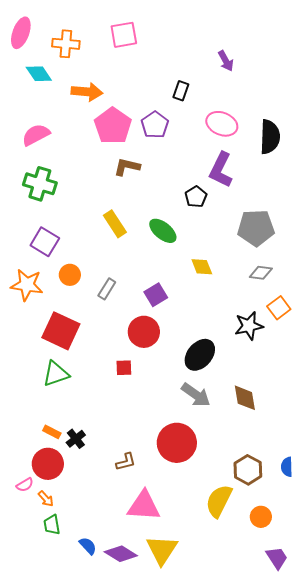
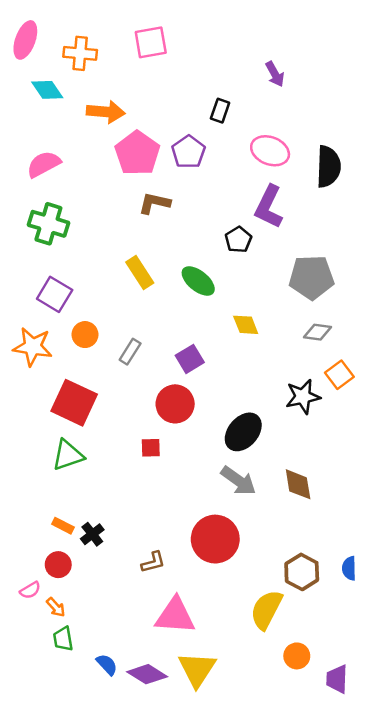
red circle: (48, 464) -> (58, 565), size x0.7
orange circle: (261, 517) -> (297, 656), moved
purple trapezoid: (277, 558) -> (337, 679), turned -145

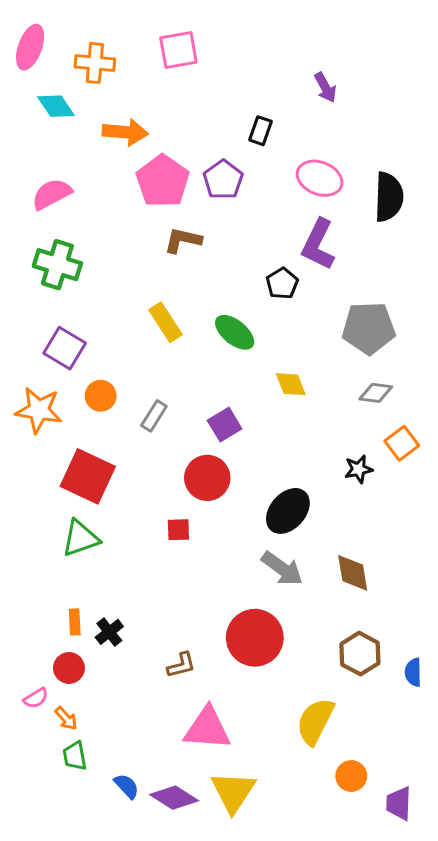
black star: (303, 397) -> (358, 469), size x0.7
orange rectangle: (63, 526) -> (75, 622), turned 60
brown hexagon: (302, 572) -> (360, 654), moved

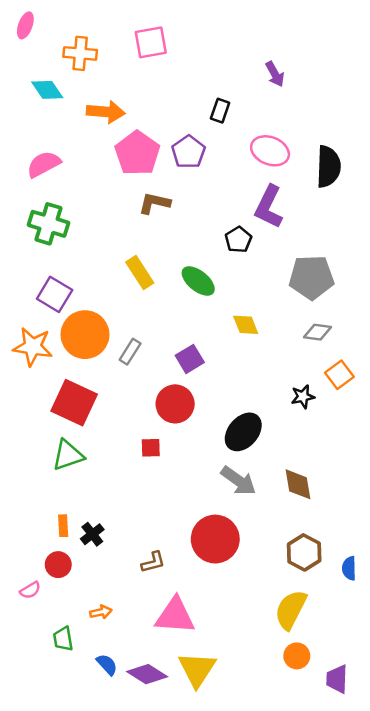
pink ellipse: (30, 47) -> (25, 25), moved, size x0.7
orange circle: (101, 396) -> (85, 335), size x1.8
orange arrow: (66, 718) -> (101, 612), moved, turned -60
yellow semicircle: (315, 721) -> (291, 610), moved

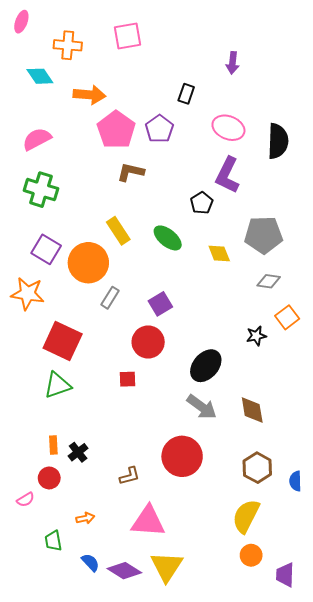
purple arrow: (275, 74) -> (233, 63), turned 35
yellow diamond: (246, 325) -> (219, 253), moved
orange circle: (85, 335) -> (88, 263), moved

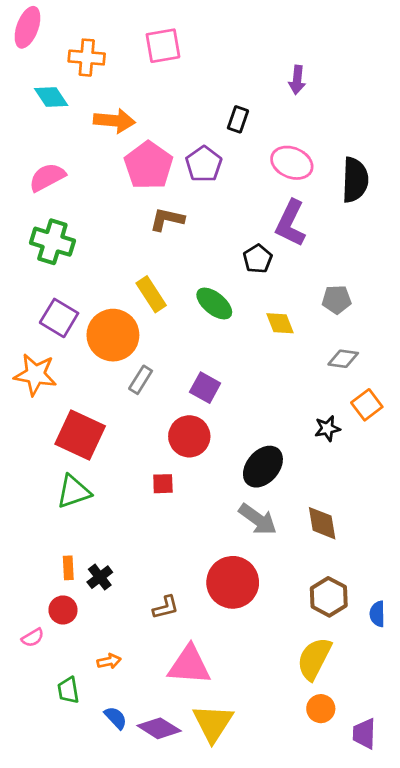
pink ellipse: (21, 22) -> (27, 27), size x1.4
gray pentagon: (263, 235) -> (337, 300), size x0.6
purple square: (160, 304) -> (205, 388), turned -30

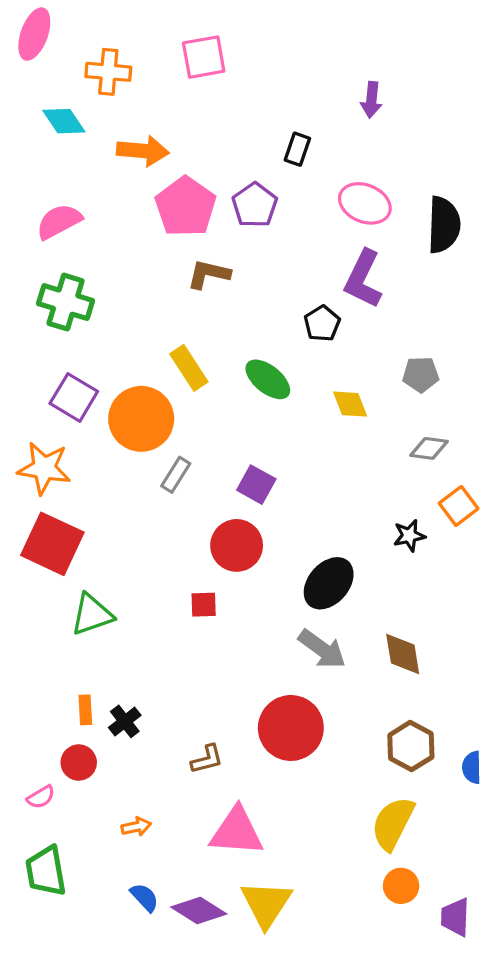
red square: (80, 435) -> (52, 544), moved
green trapezoid: (68, 690) -> (46, 871), moved, size x1.5

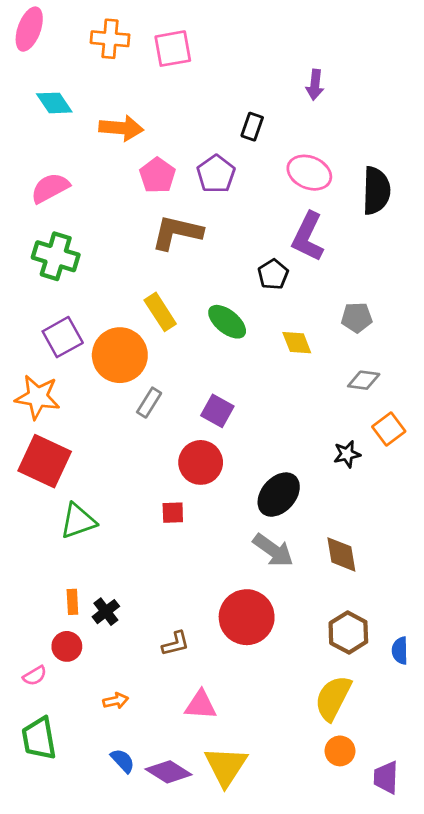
orange cross: (108, 72) -> (110, 39), moved
pink pentagon: (186, 207) -> (157, 175), size x0.7
brown L-shape: (209, 274) -> (177, 233), size x1.4
purple square: (74, 397) -> (63, 337), turned 30
pink triangle: (237, 832) -> (201, 705), size x0.7

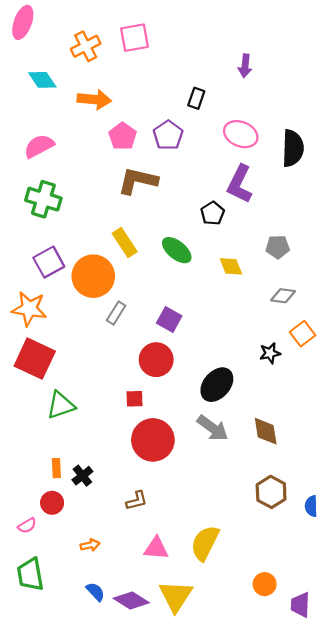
orange cross: (110, 39) -> (86, 46), moved, turned -32
red circle: (247, 617) -> (153, 440), moved
yellow semicircle: (333, 698) -> (205, 543), moved

